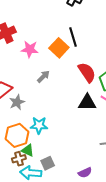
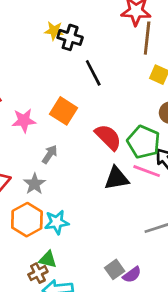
black line: (73, 37) -> (93, 73), moved
gray star: (17, 102) -> (35, 184), moved
orange hexagon: (17, 135) -> (27, 220), moved
gray square: (48, 163) -> (115, 269), moved

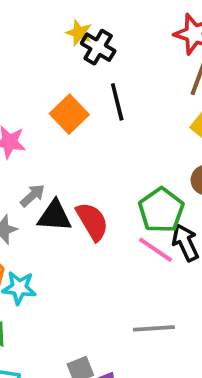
orange square: (63, 111) -> (69, 114), moved
red semicircle: (108, 137) -> (92, 221), moved
black triangle: (117, 178) -> (55, 216), moved

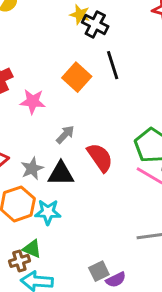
gray arrow: (32, 195) -> (65, 135), moved
black triangle: (55, 216) -> (61, 174), moved

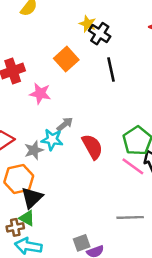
orange square: (77, 77) -> (66, 59), moved
black triangle: (61, 174) -> (32, 198), moved, turned -50
cyan star: (48, 212) -> (52, 140), moved

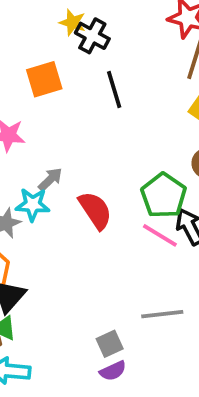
orange square: (66, 59) -> (44, 79), turned 30
gray square: (82, 243) -> (110, 344), moved

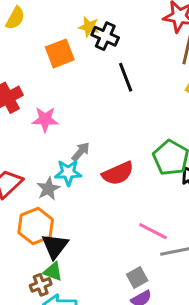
orange square: (44, 79) -> (60, 53), moved
red semicircle: (95, 210) -> (118, 173), turned 104
pink line: (160, 235) -> (153, 231), moved

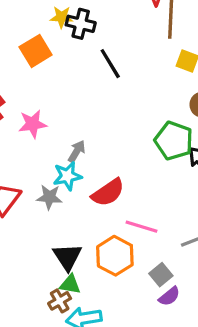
red semicircle: (118, 173) -> (108, 193), moved
gray star: (48, 189) -> (49, 197), turned -30
orange hexagon: (36, 226) -> (115, 256), moved
pink line: (153, 231) -> (142, 227), moved

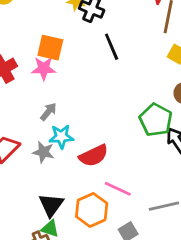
orange square: (36, 51) -> (50, 48), moved, turned 36
pink star: (33, 124) -> (44, 69), moved
gray arrow: (77, 151) -> (48, 112), moved

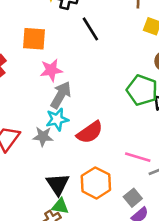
pink star: (44, 69) -> (51, 70), moved
gray arrow: (48, 112) -> (61, 95), moved, size x1.5
pink line: (118, 189) -> (138, 157), moved

